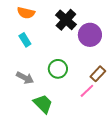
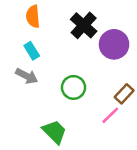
orange semicircle: (26, 13) -> (33, 16), turned 72
gray arrow: (25, 78) -> (27, 76), moved

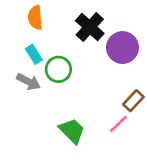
green circle: (73, 87) -> (58, 69), moved
green trapezoid: (54, 132) -> (72, 131), moved

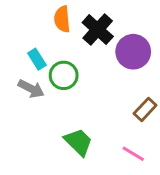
orange semicircle: (35, 18) -> (62, 19), moved
pink line: (118, 124) -> (133, 154), moved, turned 75

